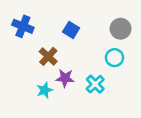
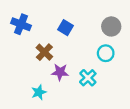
cyan star: (45, 90) -> (39, 92), moved

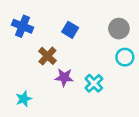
cyan circle: (106, 53) -> (125, 57), moved
cyan star: (39, 92) -> (24, 99), moved

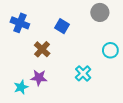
gray circle: (119, 29) -> (100, 12), moved
purple star: (64, 77) -> (39, 78), moved

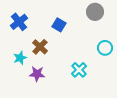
blue cross: (20, 23) -> (19, 22), turned 30
cyan star: (21, 87) -> (20, 58), moved

